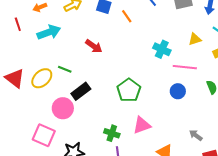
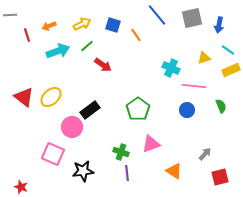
red line: (18, 24) -> (27, 35), moved
green line: (65, 69) -> (87, 46), moved, turned -64
gray arrow: (196, 135) -> (205, 154), turned 96

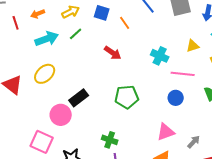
red arrow: (103, 65) -> (113, 53), moved
yellow ellipse: (51, 97) -> (45, 74), moved
green pentagon: (138, 109) -> (127, 97), turned 30
pink triangle: (151, 144) -> (166, 132), moved

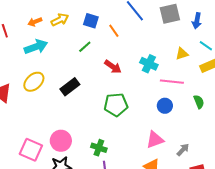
orange arrow: (38, 14) -> (35, 22), moved
green line: (76, 34) -> (85, 47), moved
red arrow: (113, 53) -> (113, 67), moved
black rectangle: (79, 98) -> (70, 87), moved
pink circle: (61, 115) -> (61, 141), moved

